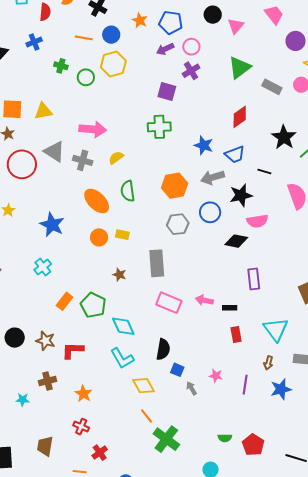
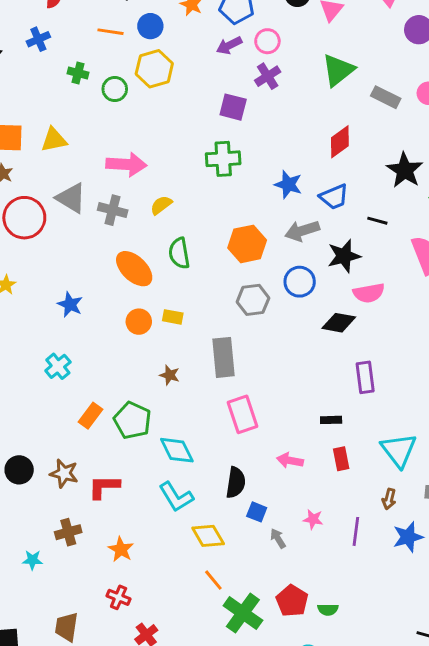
blue star: (52, 225) -> (70, 305), size x0.7
pink arrow: (204, 300) -> (290, 461), moved
pink rectangle: (169, 303) -> (242, 414), turned 50
red pentagon: (253, 445) -> (292, 601), moved

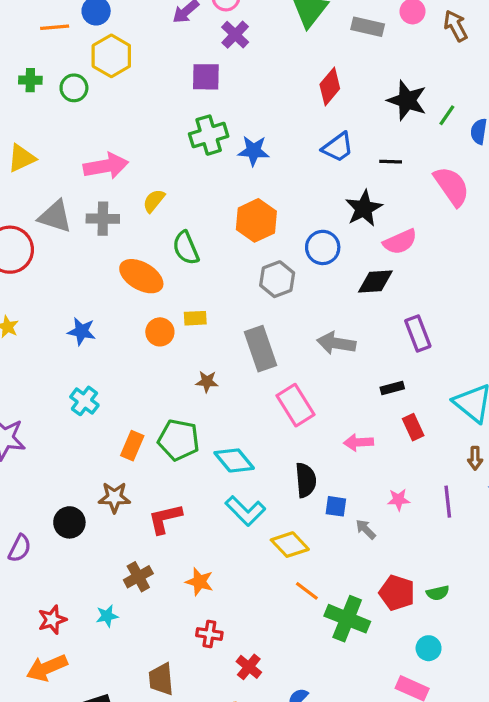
blue star: (288, 184) -> (254, 151), moved
gray arrow: (302, 231) -> (336, 343), moved, turned 40
brown star: (64, 473) -> (114, 497), moved

